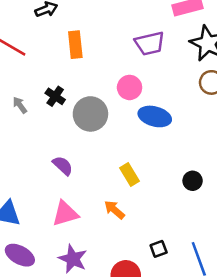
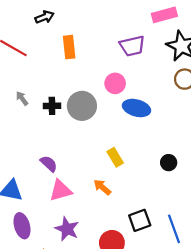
black cross: (55, 96) -> (52, 106), moved, turned -35
purple semicircle: (63, 166) -> (49, 164), moved
black square: (159, 249) -> (140, 220), size x1.5
purple ellipse: (20, 255) -> (22, 226), turned 45

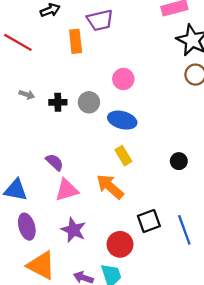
purple trapezoid: (132, 46) -> (100, 20), moved
gray arrow: (22, 98) -> (27, 95), turned 144
gray circle: (82, 106) -> (89, 102), size x0.7
blue ellipse: (137, 108) -> (122, 120), moved
orange arrow: (102, 187) -> (110, 187), size x1.5

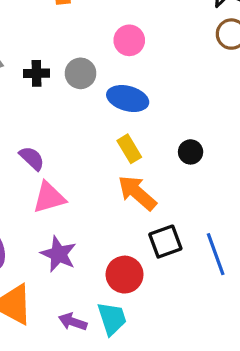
black circle: (179, 161) -> (191, 152), moved
orange arrow: (110, 187) -> (137, 193), moved

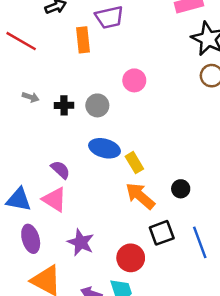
blue ellipse: (128, 99) -> (104, 148), moved
black circle: (191, 152) -> (181, 189), moved
pink triangle: (49, 198) -> (54, 199), moved, turned 48

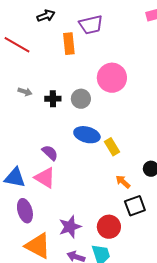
pink circle: (134, 80) -> (112, 78), size x1.5
orange arrow: (140, 196) -> (123, 182), moved, size x0.6
purple star: (81, 242) -> (70, 227), moved, turned 30

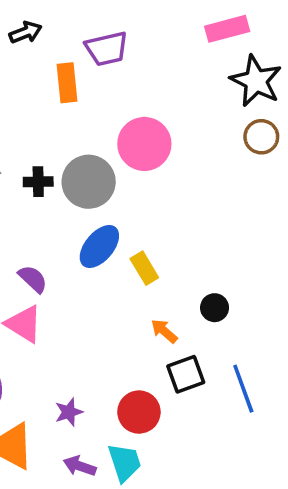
gray circle: (81, 99) -> (89, 182), size x1.5
blue ellipse: (87, 135) -> (99, 246), turned -65
purple star: (70, 227) -> (69, 412), size x0.7

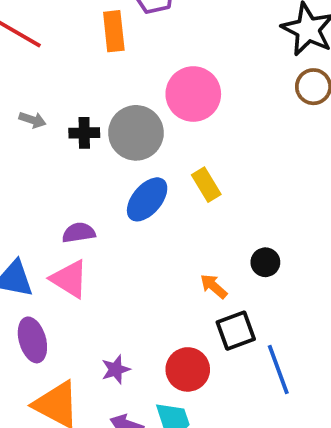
yellow rectangle: (144, 268) -> (206, 185), moved
purple semicircle: (33, 279) -> (79, 233), turned -52
blue line: (243, 389) -> (278, 369), moved

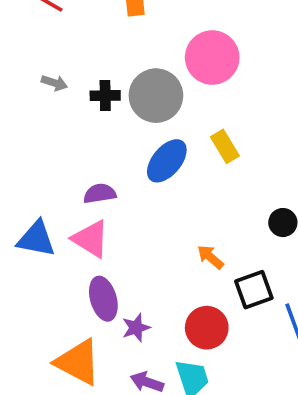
orange arrow: (214, 286) -> (210, 257), moved
purple ellipse: (32, 340) -> (103, 299), moved

